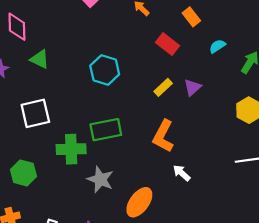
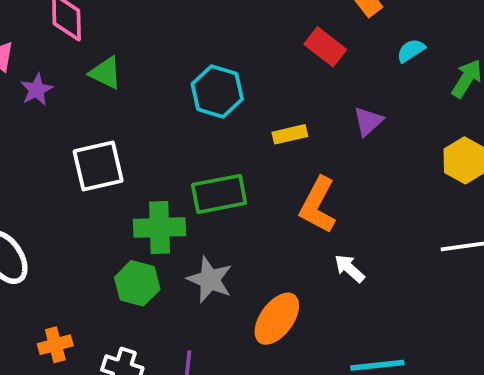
yellow rectangle: (163, 87) -> (290, 134), moved, turned 30
green hexagon: (23, 173) -> (137, 283), moved

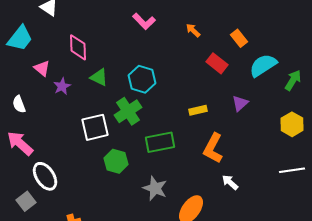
cyan semicircle: (411, 51) -> (263, 65), size x1.8
cyan hexagon: (217, 92) -> (142, 79), moved
green cross: (160, 227) -> (128, 111), moved, turned -32
green hexagon: (137, 283) -> (116, 161), moved

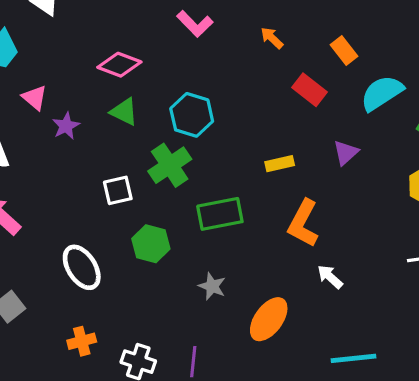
pink diamond: (78, 47) -> (119, 65), moved, turned -68
white square: (95, 127) -> (118, 190), size x0.7
white ellipse: (45, 176) -> (82, 267), moved
gray star: (155, 188) -> (212, 286), size x0.7

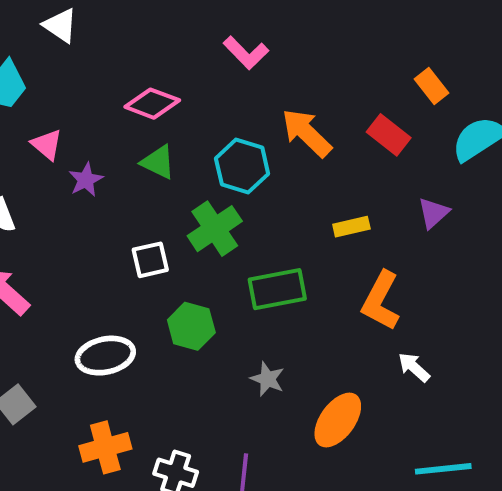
orange arrow: (272, 38) -> (307, 133), moved, size x1.8
white ellipse: (82, 267) -> (105, 356), turned -69
orange cross: (82, 341) -> (105, 447), size x1.4

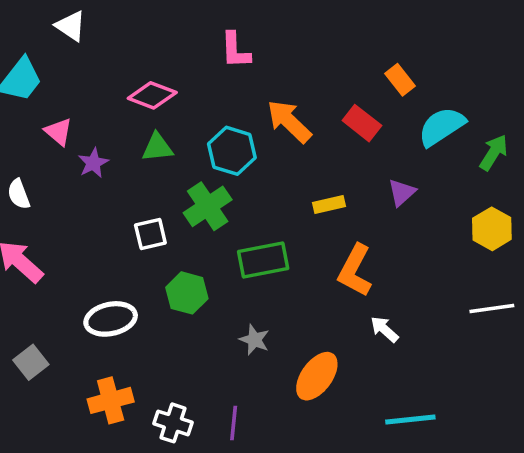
pink L-shape: (246, 53) -> (235, 50), turned 42
green triangle: (158, 162) -> (157, 147), turned -32

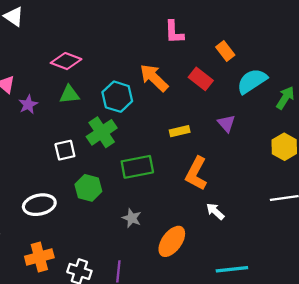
pink L-shape: (235, 50) -> (174, 32), moved
purple triangle: (402, 192) -> (226, 123), turned -30

